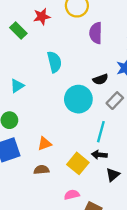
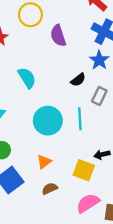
cyan circle: (78, 99) -> (48, 121), moved
cyan line: (101, 132) -> (80, 119), moved
pink semicircle: (72, 195) -> (88, 203), size x1.5

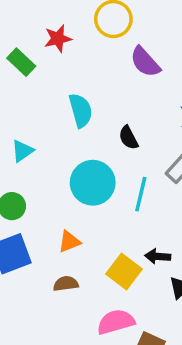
purple semicircle: (58, 36) -> (145, 62), turned -40
black semicircle: (78, 80) -> (128, 138), moved, turned 84

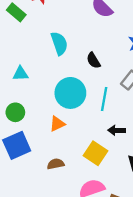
cyan triangle: (22, 151) -> (20, 74), turned 35
orange triangle: (69, 242) -> (57, 124), moved
black arrow: (158, 256) -> (117, 130), moved

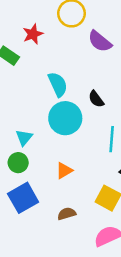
cyan triangle: (20, 74) -> (24, 138), moved, turned -42
cyan circle: (70, 93) -> (65, 118), moved

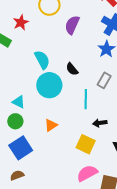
purple semicircle: (100, 41) -> (72, 25), turned 78
cyan triangle: (24, 138) -> (19, 102), turned -40
brown semicircle: (67, 214) -> (17, 175), moved

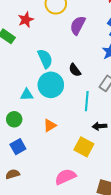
cyan triangle: (19, 102) -> (27, 95), moved, turned -32
blue square: (21, 148) -> (18, 147), size x0.7
pink semicircle: (87, 173) -> (65, 177), moved

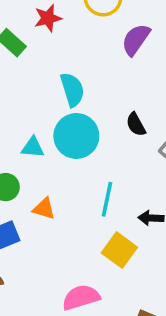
black semicircle: (75, 70) -> (136, 124), moved
cyan line: (87, 101) -> (107, 199), moved
orange triangle: (50, 125) -> (44, 209), moved, turned 40

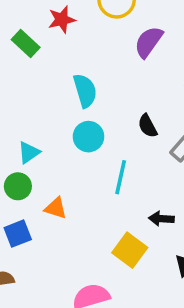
cyan circle: (76, 136) -> (88, 137), size x0.7
cyan triangle: (33, 147) -> (29, 152), moved, turned -40
cyan line: (107, 199) -> (121, 177), moved

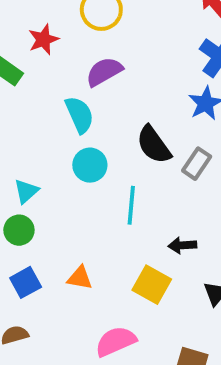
purple semicircle: (149, 42) -> (104, 72), moved, turned 32
black semicircle: (148, 126) -> (154, 145), size x1.5
orange triangle: (56, 208) -> (80, 278), moved

